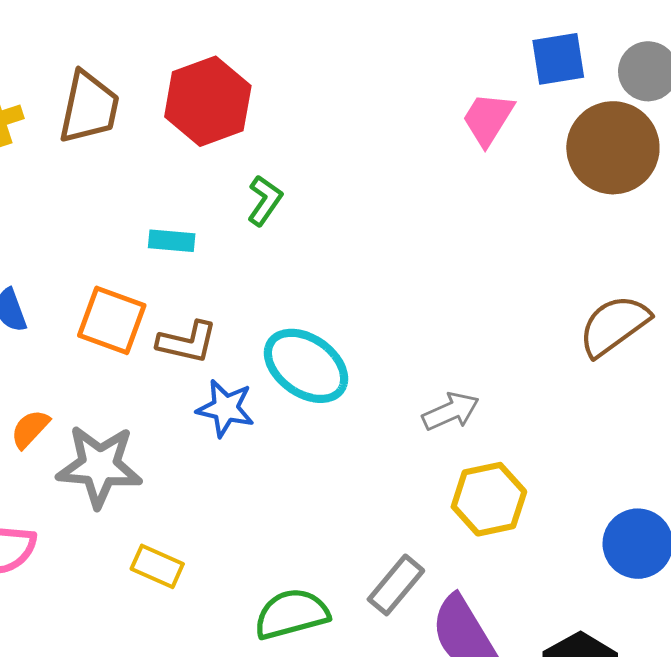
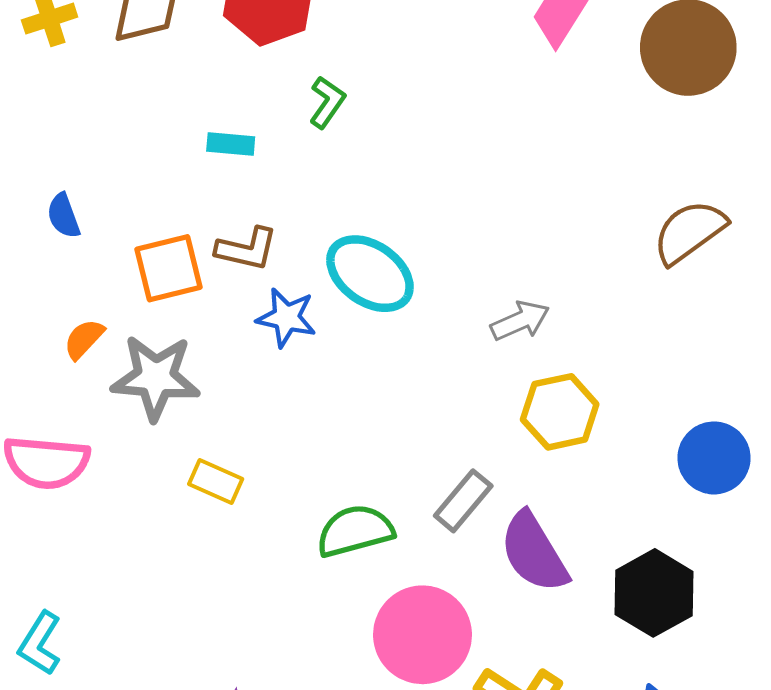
orange square: (112, 320) -> (169, 268), moved, turned -34

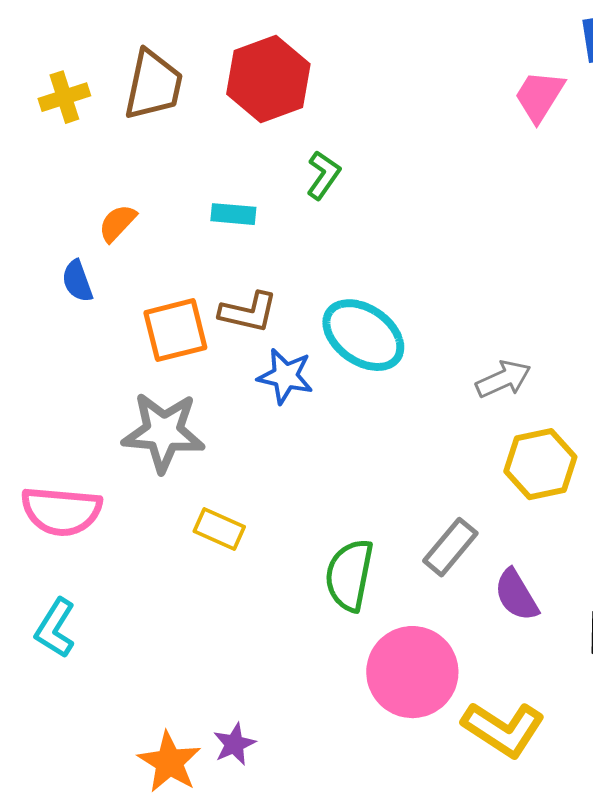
orange semicircle: (84, 339) -> (117, 223), moved
green semicircle: (355, 531) -> (349, 575), turned -64
purple semicircle: (534, 552) -> (516, 595), size x0.7
cyan L-shape: (40, 643) -> (55, 628), moved

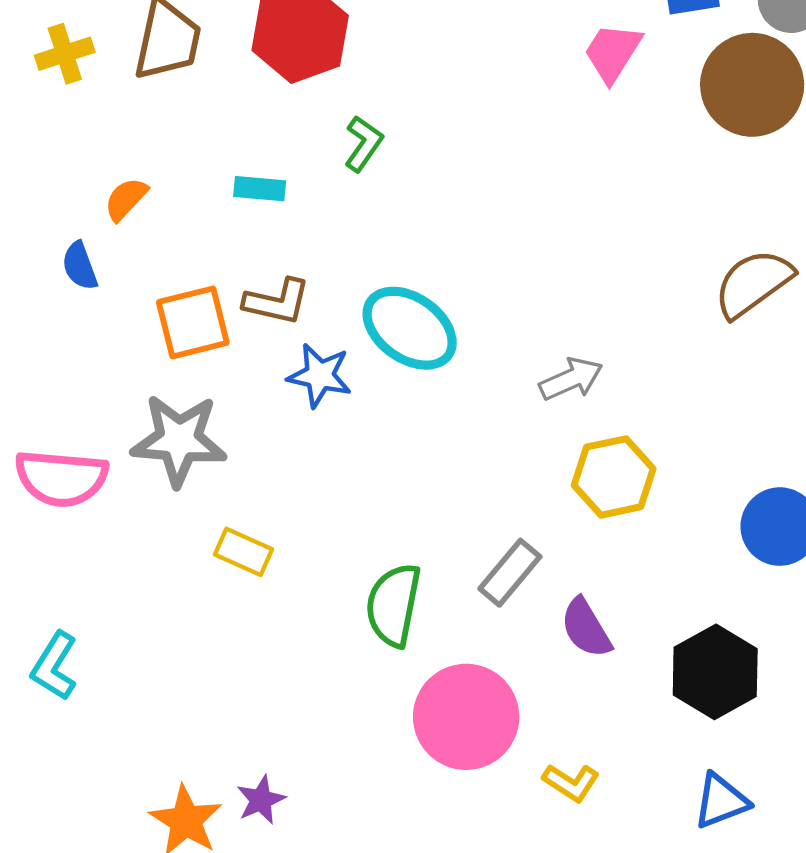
pink semicircle: (61, 511) -> (61, 478), moved
yellow L-shape: (503, 729) -> (571, 783), size x0.6

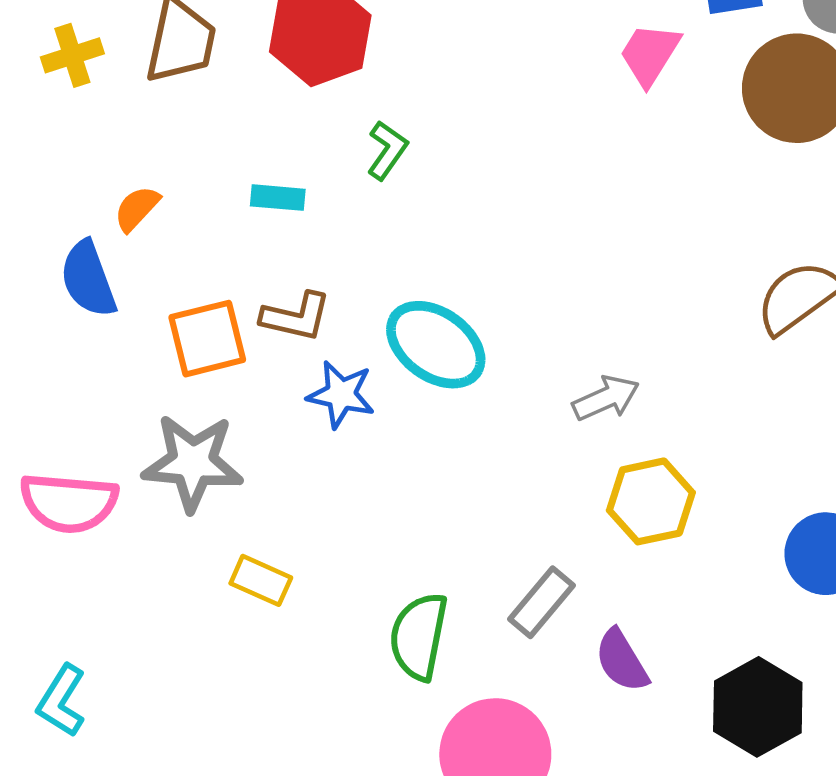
blue semicircle: (80, 266) -> (88, 279), size x1.5

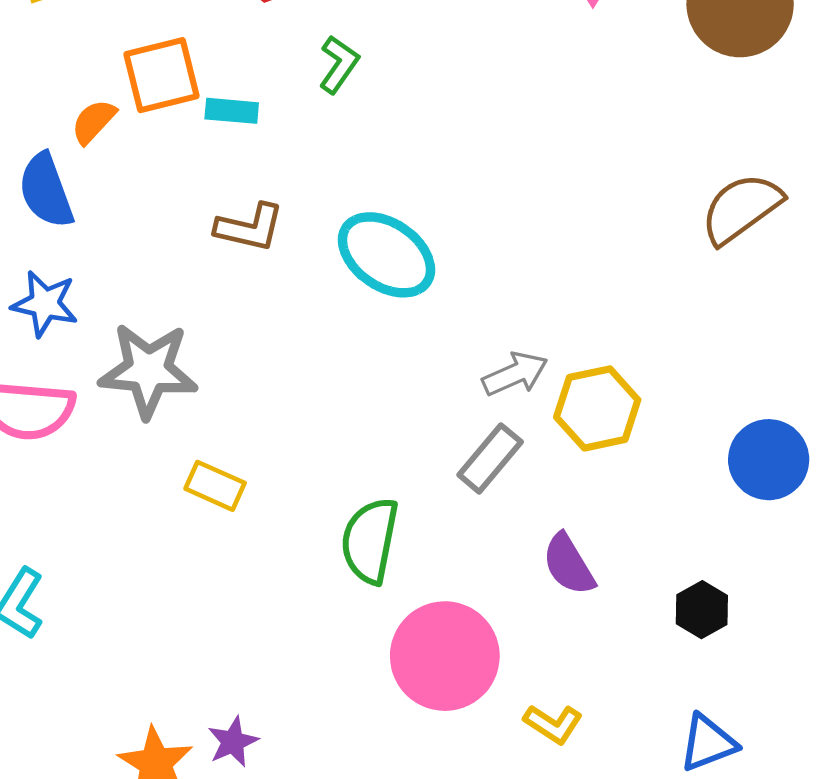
orange square: (207, 339) -> (161, 75), moved
blue star: (341, 394) -> (45, 304), moved
gray arrow: (606, 398) -> (515, 374), moved
gray rectangle: (541, 602) -> (490, 458), moved
black hexagon: (758, 707) -> (702, 610), size x0.6

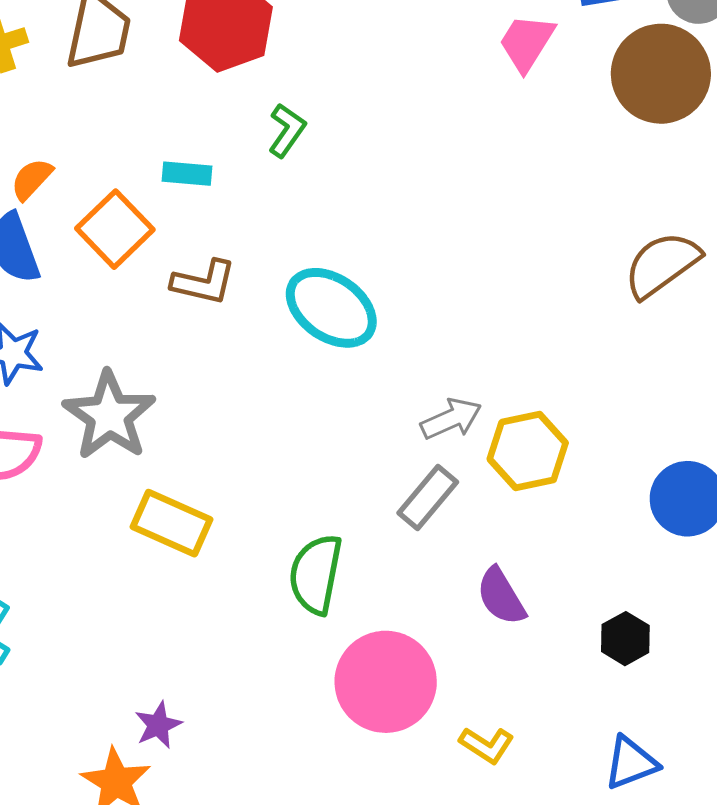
orange square: (161, 75) -> (115, 229), moved, turned -30
orange semicircle: (94, 122) -> (32, 179), moved
gray star: (148, 370) -> (109, 415), turned 30
yellow rectangle: (215, 486) -> (171, 523), size x1.4
purple star: (233, 742) -> (158, 725), moved

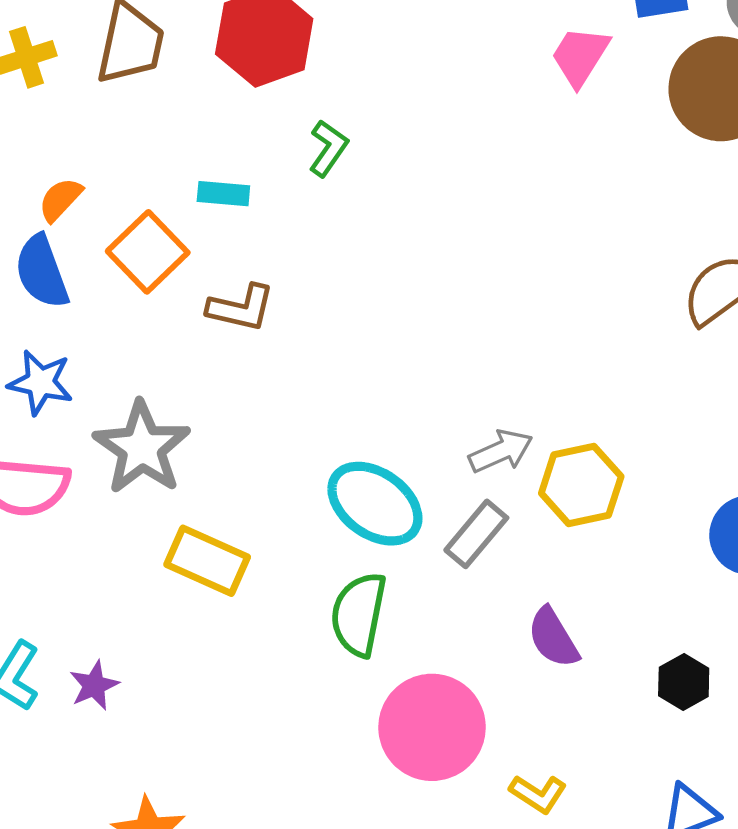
cyan ellipse: (331, 308) -> (375, 504), moved
purple star: (158, 725) -> (94, 685), moved

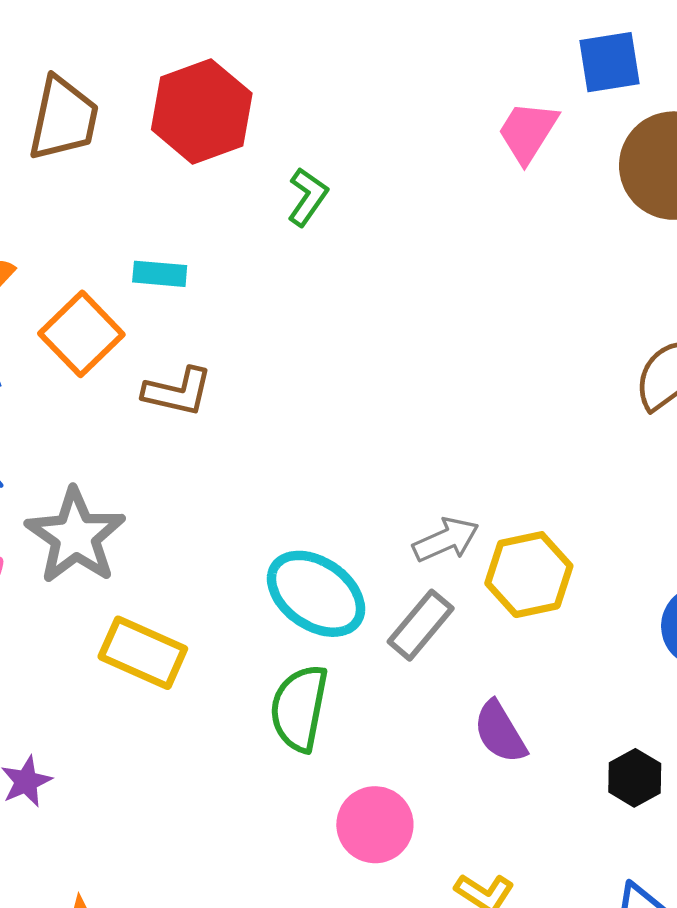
green L-shape: (328, 148) -> (308, 197), moved
pink circle: (432, 727) -> (375, 825), size x0.7

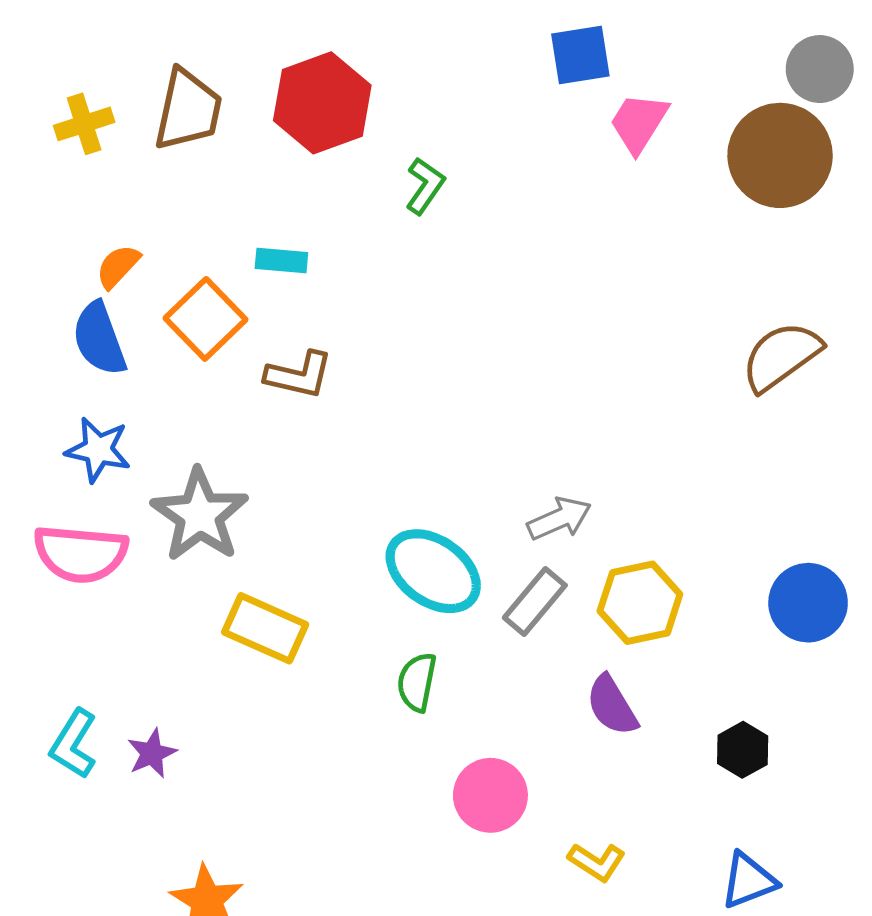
blue square: (609, 62) -> (580, 55), moved
yellow hexagon: (529, 575) -> (640, 603), moved
green semicircle: (299, 708) -> (417, 682), size x0.7

